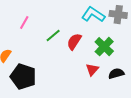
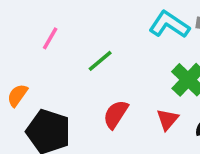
red semicircle: (74, 42) -> (116, 114), moved

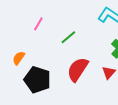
red semicircle: (116, 114) -> (78, 69), size x1.4

